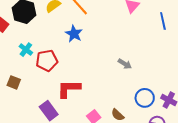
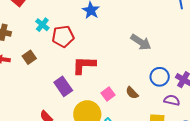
gray arrow: (125, 64) -> (141, 42), size x1.5
brown square: (14, 82) -> (29, 57), turned 32

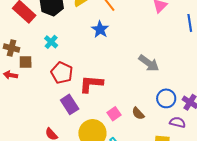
red pentagon: (63, 36) -> (62, 73), moved, turned 30
brown square: (29, 57) -> (26, 62), moved, turned 32

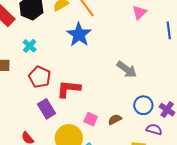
blue star: (100, 29) -> (79, 35), size x1.4
brown semicircle: (138, 113) -> (115, 120), turned 104
pink square: (114, 114) -> (91, 119), turned -32

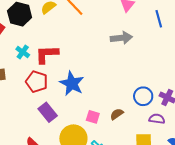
blue star: (79, 35) -> (72, 83), moved
gray arrow: (127, 69) -> (121, 38), moved, turned -35
red L-shape: (69, 89) -> (47, 54), moved

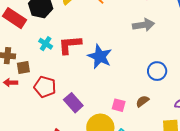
red pentagon: (37, 82) -> (45, 87), moved
blue star: (72, 83) -> (100, 56), moved
blue circle: (143, 96) -> (157, 71), moved

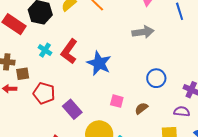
red L-shape: (70, 45) -> (69, 51), turned -50
pink square: (119, 105) -> (117, 101), moved

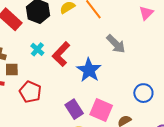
gray arrow: (143, 32) -> (116, 44), moved, turned 45
pink square: (117, 101) -> (101, 110), size x1.6
purple rectangle: (72, 109) -> (74, 109), moved

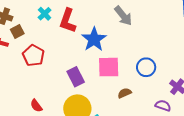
red L-shape: (61, 54) -> (68, 21), turned -30
brown square: (12, 70) -> (17, 31), turned -32
pink square: (101, 110) -> (109, 67), moved, turned -30

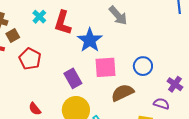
brown semicircle: (125, 93) -> (122, 93), size x1.6

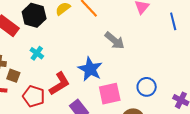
red L-shape: (63, 23) -> (59, 84), moved, turned -130
brown square: (13, 36) -> (13, 76), turned -32

